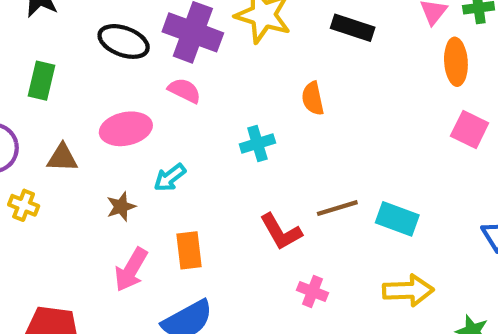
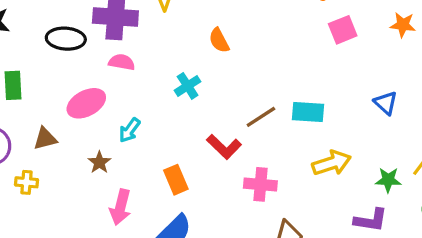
pink square: (470, 130) -> (343, 30), turned -32
orange rectangle: (189, 250) -> (176, 180), moved
pink cross: (313, 292) -> (260, 184), size x1.4

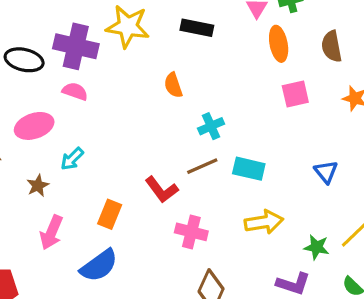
cyan cross: (188, 86) -> (211, 126), moved
orange rectangle: (176, 180) -> (110, 214), turned 36

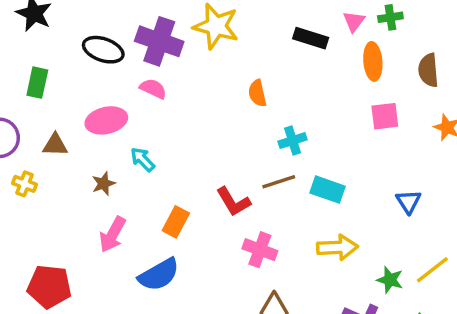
black rectangle: (197, 28) -> (311, 38), moved
cyan arrow: (72, 159) -> (143, 159), turned 85

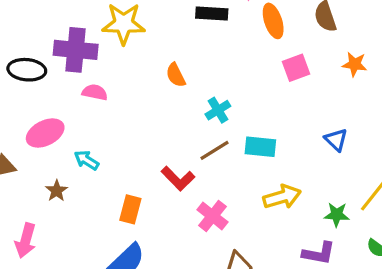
pink semicircle: (153, 89) -> (95, 92), moved
pink arrow: (112, 234) -> (26, 240), moved
pink cross: (260, 250) -> (212, 216), turned 32

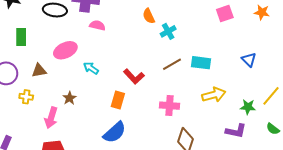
cyan cross: (218, 110) -> (168, 31), moved
red L-shape: (178, 178) -> (134, 77), moved
brown star: (57, 191) -> (69, 98), moved
pink cross: (212, 216) -> (169, 106), turned -36

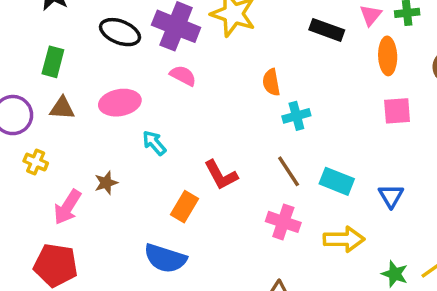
blue triangle: (249, 60) -> (391, 196), moved
brown line: (172, 64) -> (289, 171), turned 72
brown triangle: (39, 71) -> (62, 108), moved
pink cross: (169, 106) -> (283, 222), moved
blue semicircle: (115, 132) -> (165, 258), turned 45

